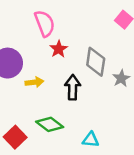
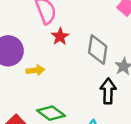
black arrow: (73, 87) -> (108, 91), moved

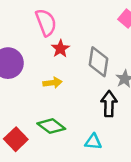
yellow arrow: (35, 70) -> (53, 83), moved

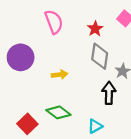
red star: (60, 49) -> (95, 29), moved
cyan triangle: (93, 142) -> (95, 126), turned -35

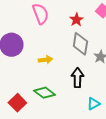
black arrow: (109, 93) -> (77, 78), moved
cyan triangle: (95, 126) -> (93, 104), moved

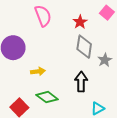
yellow arrow: (45, 60) -> (38, 71), moved

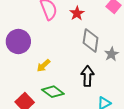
red star: (80, 22) -> (77, 13), moved
yellow arrow: (38, 71) -> (43, 66), turned 144

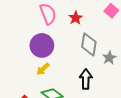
purple circle: (18, 41) -> (42, 45), moved

